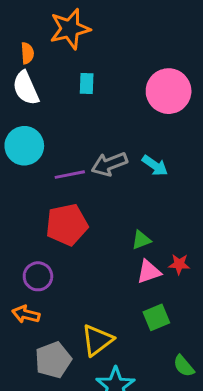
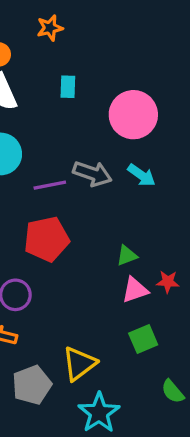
orange star: (70, 29) -> (50, 28), size x0.6
pink circle: (169, 91) -> (133, 115), moved
gray arrow: (109, 164) -> (92, 174), turned -140

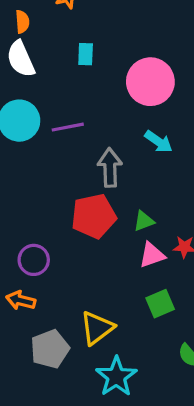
gray arrow: (92, 174) -> (110, 168), moved, turned -111
purple line: (50, 185) -> (68, 127), moved
red pentagon: (47, 239) -> (94, 216), moved

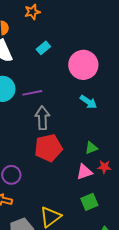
cyan rectangle: (86, 54) -> (43, 48), turned 48
gray arrow: (110, 168) -> (42, 118), moved
green triangle: (144, 221) -> (91, 148), moved

